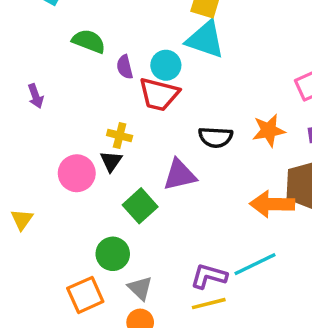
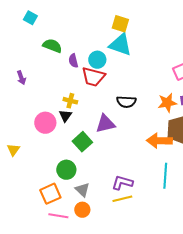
orange star: (269, 130) -> (167, 103), moved
cyan line: (255, 264) -> (165, 176), moved, turned -60

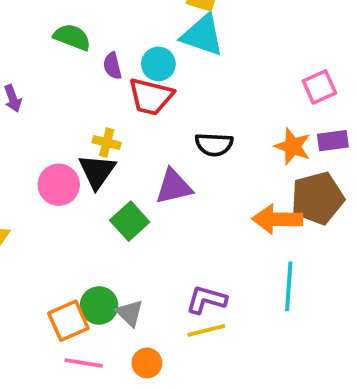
orange star: (167, 103) -> (293, 146), turned 30
black triangle: (65, 116) -> (97, 171), size x1.5
green circle: (66, 170) -> (99, 305), moved
orange circle: (82, 210) -> (147, 363), moved

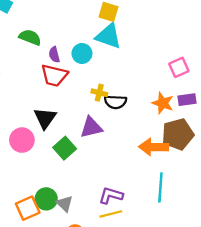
red trapezoid: (151, 97) -> (54, 75), moved
yellow cross: (107, 143) -> (99, 93), moved
pink circle: (59, 185) -> (22, 140), moved

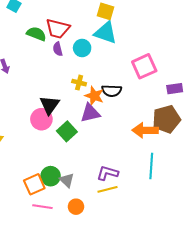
pink square: (179, 67) -> (144, 66), moved, size x1.4
red trapezoid: (54, 75) -> (58, 29), moved
yellow cross: (99, 93) -> (79, 83), moved
orange star: (163, 103) -> (94, 96), moved
pink circle: (22, 140) -> (41, 119), moved

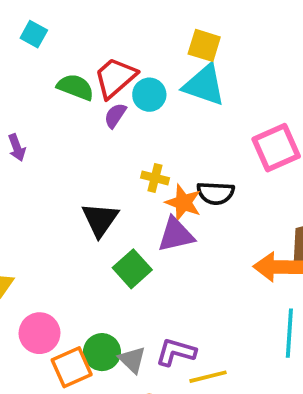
red trapezoid: (58, 29) -> (115, 78), turned 125
cyan circle: (82, 48) -> (149, 95), moved
purple semicircle: (58, 49) -> (115, 115), turned 48
pink circle: (41, 119) -> (39, 333), moved
purple L-shape: (108, 173) -> (176, 352), moved

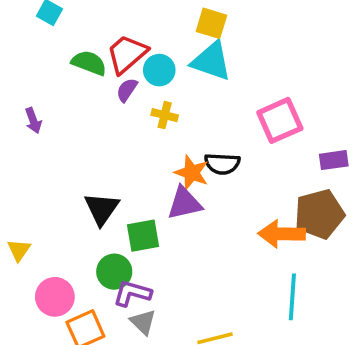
yellow cross: (155, 178) -> (165, 115), moved
black triangle: (100, 220) -> (102, 209), moved
green square: (132, 269) -> (143, 236), turned 32
green circle: (102, 352) -> (114, 272), moved
purple L-shape: (176, 352) -> (132, 293), moved

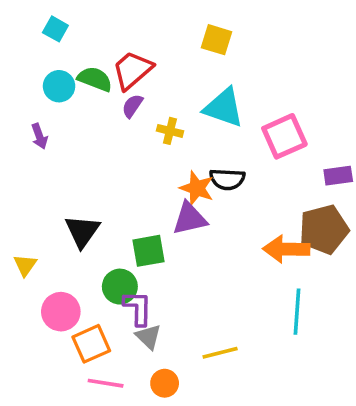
cyan triangle: (211, 61) -> (224, 108), moved
cyan circle: (159, 70) -> (59, 86), moved
black triangle: (102, 209) -> (82, 231), moved
purple L-shape: (132, 293) -> (138, 308), turned 75

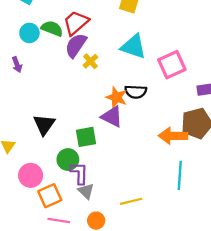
purple semicircle: (132, 106) -> (76, 45), size x1.6
yellow cross: (170, 131) -> (90, 61), moved, turned 35
purple triangle: (190, 219) -> (112, 117), turned 40

